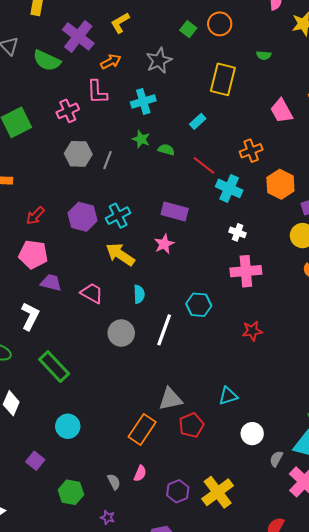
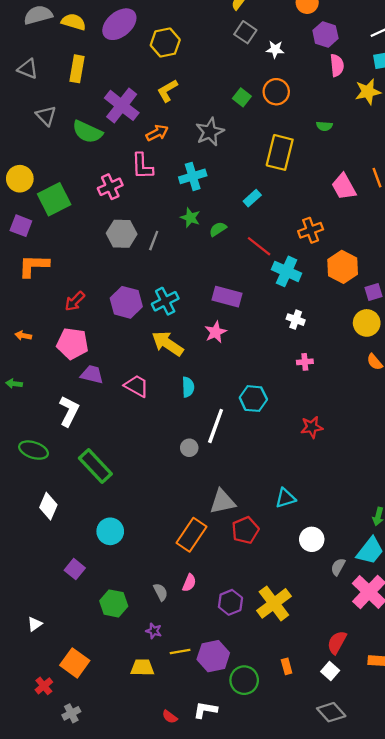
green semicircle: (166, 150) -> (218, 229), turned -49
pink cross: (246, 271) -> (305, 362), size x0.5
gray circle: (121, 333) -> (189, 448), moved, size x0.6

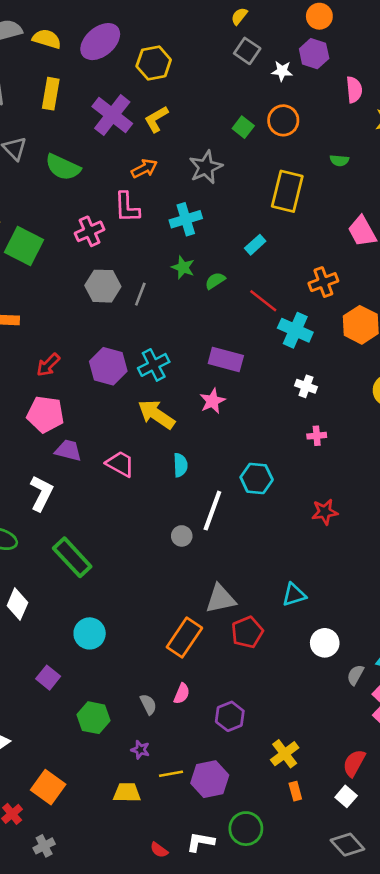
purple hexagon: (325, 34) -> (314, 54), moved
purple cross: (122, 105) -> (112, 115), moved
green square: (54, 199) -> (24, 246), turned -36
yellow cross: (274, 603) -> (285, 754), moved, size x0.7
green circle: (244, 680) -> (246, 829), moved

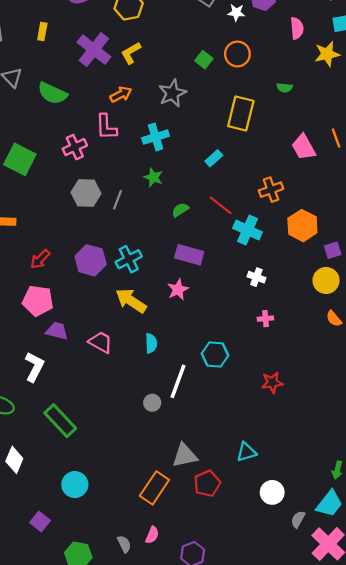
yellow rectangle: (51, 94) -> (42, 32), size x0.7
green semicircle: (215, 281) -> (180, 210), moved

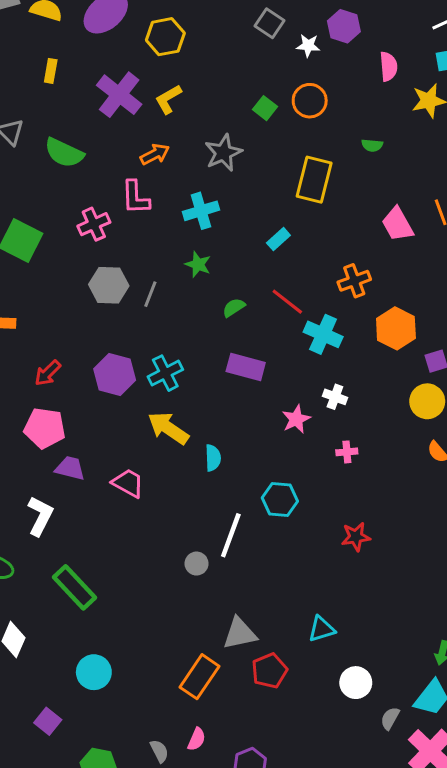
pink star: (178, 289) -> (296, 419), moved
cyan semicircle: (151, 343) -> (213, 458), moved

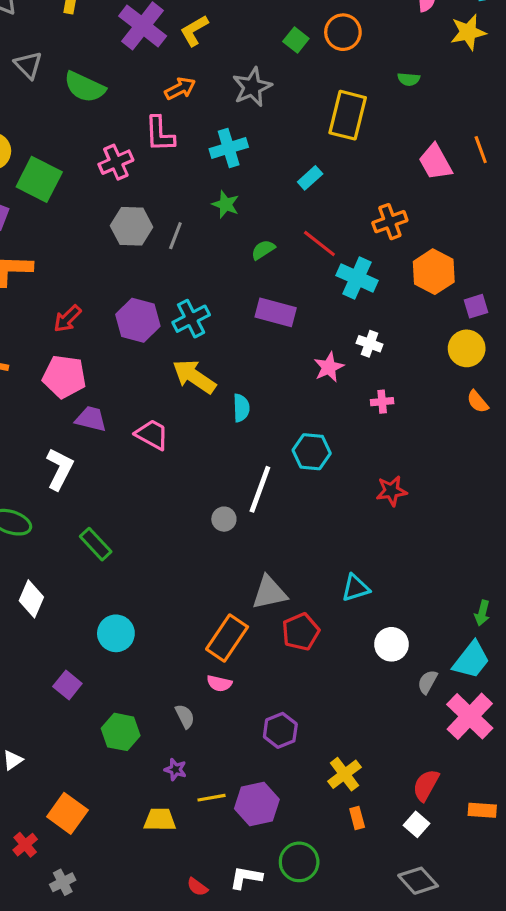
green rectangle: (74, 587) -> (96, 544), size x0.7
pink semicircle: (197, 739) -> (219, 683), moved, turned 80

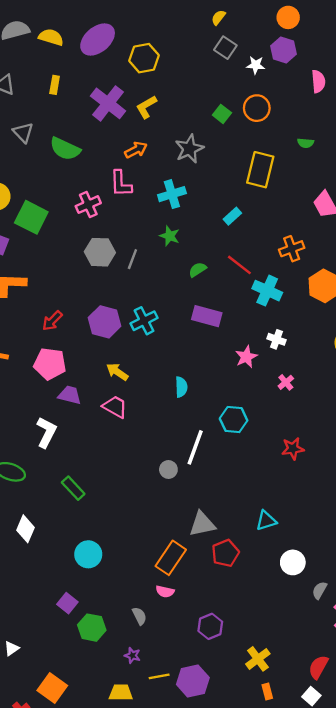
yellow arrow: (194, 377) -> (117, 372), moved, size x0.7
pink cross: (382, 402) -> (286, 382), turned -35
purple square: (67, 685) -> (67, 603), moved

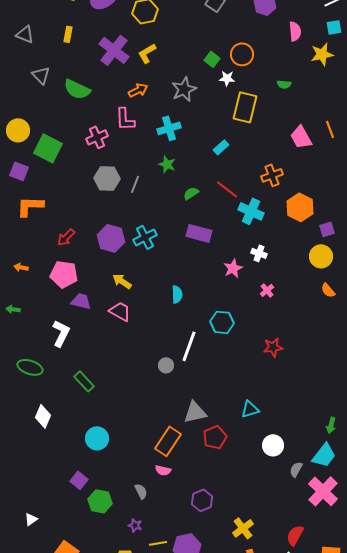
white star: (256, 65) -> (227, 78), moved

